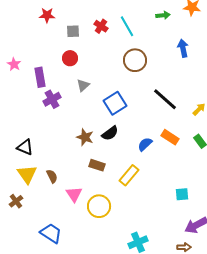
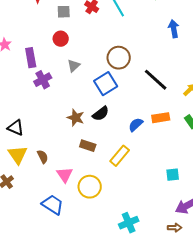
brown circle: (135, 60) -> (119, 58), moved
orange rectangle: (170, 137) -> (161, 118), turned -42
blue trapezoid: (51, 233) -> (53, 205), moved

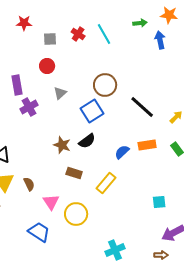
blue arrow: (174, 29) -> (160, 40), moved

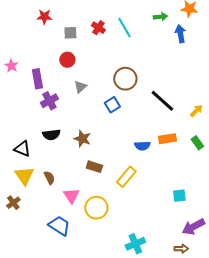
blue square: (92, 111) -> (112, 105), size x0.7
black semicircle: (87, 141) -> (51, 135), moved, turned 30
blue semicircle: (122, 152) -> (142, 146), turned -140

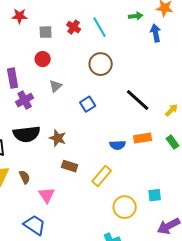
brown circle: (125, 79) -> (101, 64), moved
black semicircle: (51, 135) -> (27, 134), size x1.5
yellow circle: (96, 208) -> (125, 207), moved

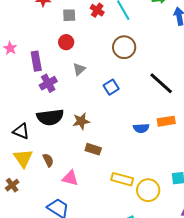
brown star: (58, 138) -> (81, 121), turned -30
yellow rectangle: (102, 176) -> (122, 179), moved, turned 65
pink triangle: (47, 195) -> (70, 178), turned -42

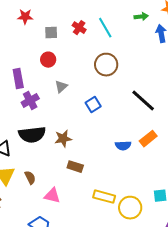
orange rectangle: (166, 121) -> (148, 139), turned -30

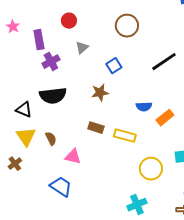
black line: (143, 101) -> (164, 62), turned -76
brown star: (63, 139) -> (100, 93), moved
orange rectangle: (148, 139) -> (165, 118), moved
yellow rectangle: (104, 197) -> (125, 136), moved

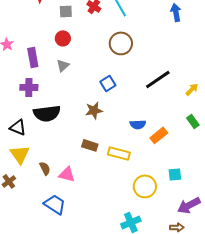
gray triangle: (82, 48) -> (63, 65), moved
purple cross: (51, 62) -> (29, 87), moved, turned 30
brown semicircle: (51, 139) -> (45, 168), moved

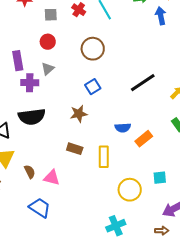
brown circle: (121, 43) -> (93, 49), moved
purple cross: (29, 87) -> (30, 83), moved
yellow rectangle: (119, 153) -> (104, 157), turned 75

